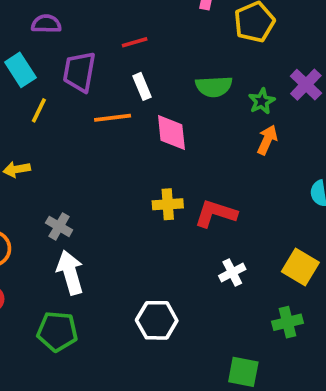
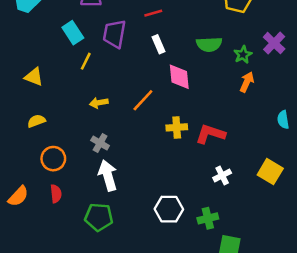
orange line: (113, 118) -> (143, 100), moved, turned -40
yellow arrow: (17, 169) -> (99, 103), moved
green cross: (287, 322) -> (208, 218), moved

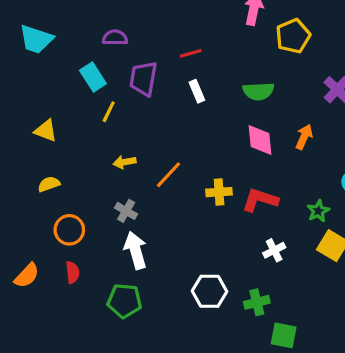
green star: (243, 55) -> (318, 211), moved
pink diamond: (179, 77) -> (260, 140), moved
orange line: (143, 100) -> (169, 175), moved

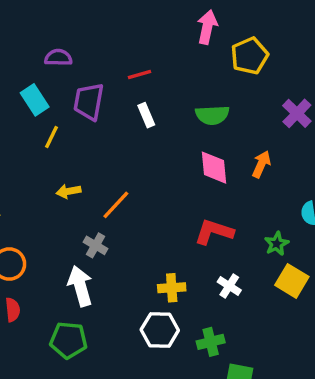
yellow cross: (219, 192) -> (172, 288), moved
gray cross: (126, 211) -> (96, 245), moved
white cross: (274, 250) -> (229, 286), turned -30

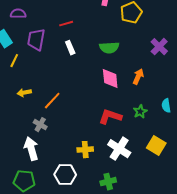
green star: (277, 244) -> (140, 112), moved
white cross: (229, 286) -> (119, 149), size x1.6
white hexagon: (160, 330) -> (65, 175), moved

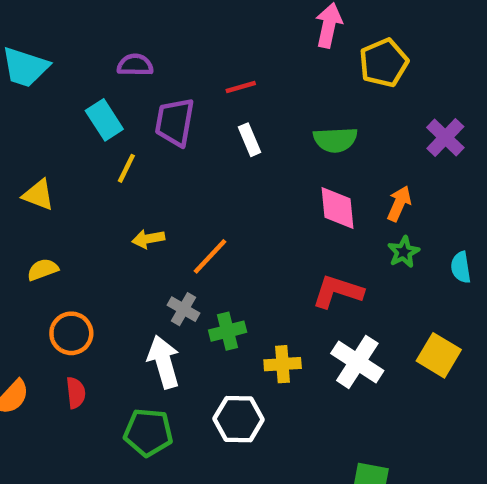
green star: (140, 112) -> (404, 252), moved
green cross: (108, 182) -> (228, 331), moved

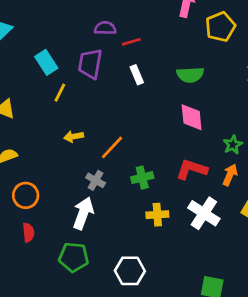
purple semicircle: (135, 65) -> (105, 28), moved
orange arrow: (399, 204) -> (230, 175), moved
green cross: (228, 331) -> (142, 178), moved
white arrow: (164, 362) -> (83, 213), turned 36
white hexagon: (239, 419) -> (130, 271), moved

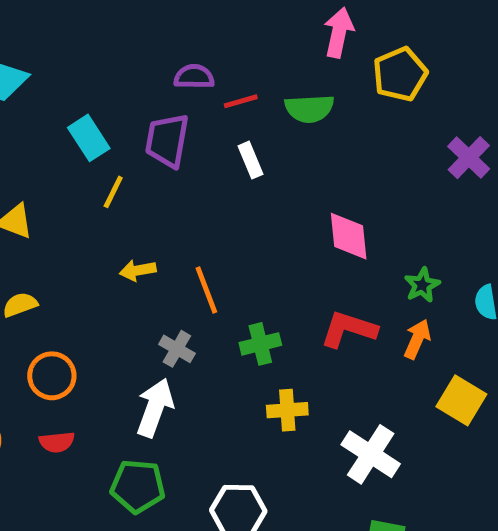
green semicircle: (190, 75) -> (309, 109), moved
orange line: (112, 147) -> (206, 290), turned -64
white cross: (204, 213) -> (371, 454), moved
red semicircle: (28, 232) -> (57, 442), turned 90

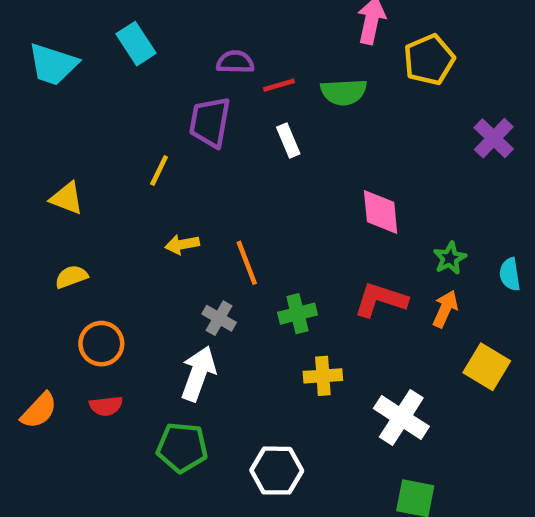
cyan rectangle: (89, 138) -> (136, 44), moved

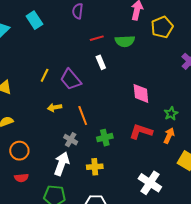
purple semicircle: (235, 62) -> (78, 11), moved, turned -84
purple trapezoid: (210, 122) -> (71, 79), moved, turned -50
yellow cross: (323, 376) -> (95, 167), moved

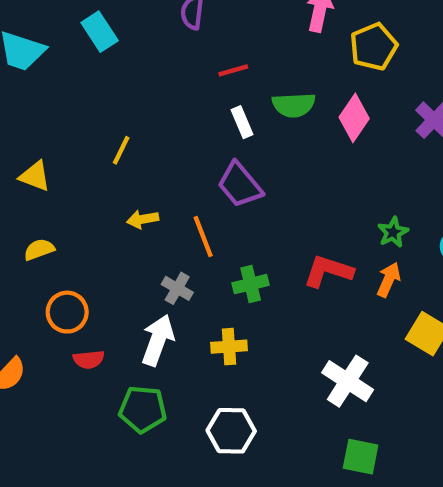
green semicircle: (125, 41) -> (294, 105), moved
purple trapezoid: (71, 79) -> (240, 185), moved
pink diamond: (141, 93) -> (354, 118), moved, turned 40
red semicircle: (21, 178) -> (89, 360), moved

